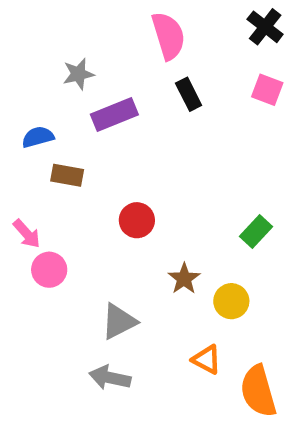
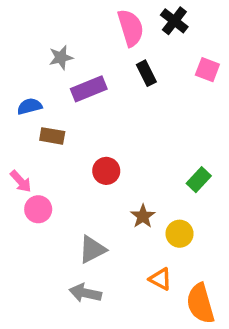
black cross: (265, 27) -> (174, 21), moved

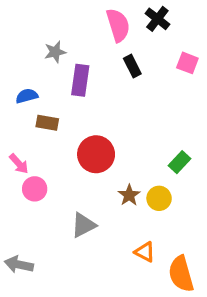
purple rectangle: (89, 89) -> (80, 80), turned -60
red circle: (106, 171) -> (96, 154), size x1.5
yellow circle: (180, 234) -> (159, 198), moved
gray arrow: (85, 293) -> (19, 264), moved

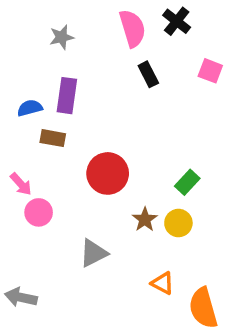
gray star: (55, 52) -> (62, 37), moved
purple rectangle: (80, 80) -> (67, 96), moved
green rectangle: (180, 162) -> (187, 182), moved

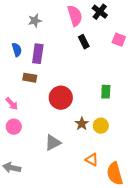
blue semicircle: (30, 108) -> (17, 50), moved, turned 88
green rectangle: (187, 182) -> (106, 92), moved, turned -40
pink circle: (39, 212) -> (14, 127), moved

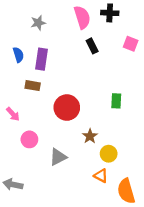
black cross: (100, 12) -> (110, 13), turned -35
yellow circle: (101, 126) -> (109, 154), moved
pink circle: (14, 127) -> (29, 139), moved

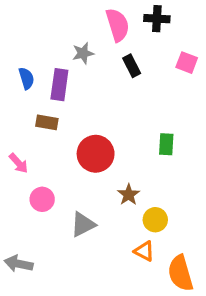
gray star: (38, 23) -> (83, 53), moved

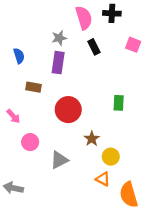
purple rectangle: (59, 85) -> (58, 63), moved

